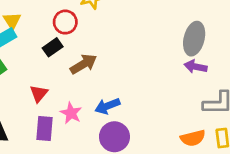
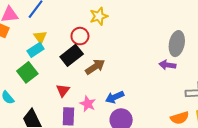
black rectangle: (53, 47) -> (72, 55), size x1.5
purple arrow: (196, 67) -> (167, 65), moved

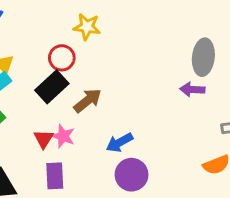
yellow star: (99, 16) -> (87, 27), turned 30
pink star: (88, 104) -> (63, 136), moved

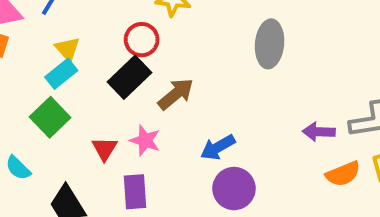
gray ellipse: (203, 57) -> (270, 44), moved
purple arrow: (192, 89) -> (319, 132), moved
red triangle: (44, 139) -> (105, 149), moved

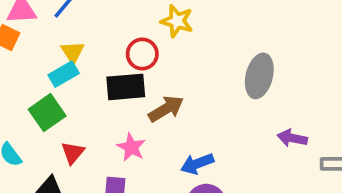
black rectangle: (129, 77) -> (126, 87), turned 30
purple arrow: (319, 132) -> (292, 138), moved
red triangle: (105, 149) -> (73, 153), moved

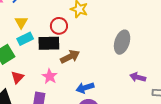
cyan rectangle: (64, 74) -> (25, 39), moved

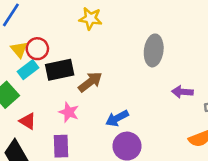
red circle: (59, 26) -> (37, 49), moved
red triangle: (17, 77) -> (28, 121), turned -32

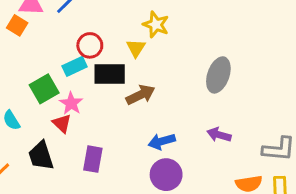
yellow triangle: (19, 50) -> (136, 48), moved
purple arrow: (182, 92) -> (219, 135), moved
pink star: (69, 112) -> (71, 103), moved

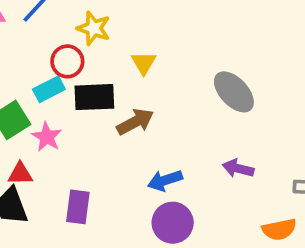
yellow star: (156, 25) -> (94, 28), moved
yellow triangle: (136, 48) -> (144, 63), moved
gray ellipse: (218, 75) -> (234, 92), turned -60
red triangle: (62, 123) -> (20, 174), moved, turned -42

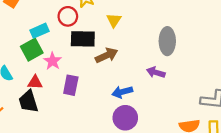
cyan rectangle: (49, 89) -> (40, 31), moved
gray ellipse: (234, 92) -> (167, 41), turned 40
purple arrow: (238, 168) -> (156, 72), moved
purple rectangle: (78, 207) -> (71, 85), moved

